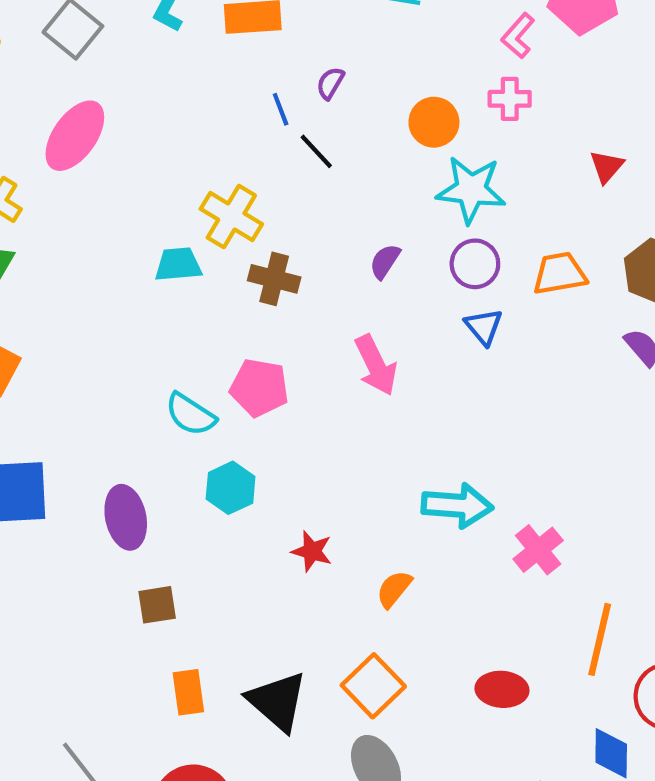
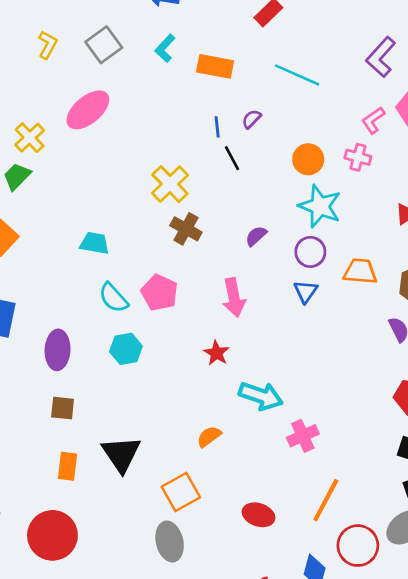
cyan trapezoid: (178, 264) -> (95, 243), moved
red star: (312, 551) -> (216, 353), moved
black triangle: (277, 701) -> (121, 454), moved

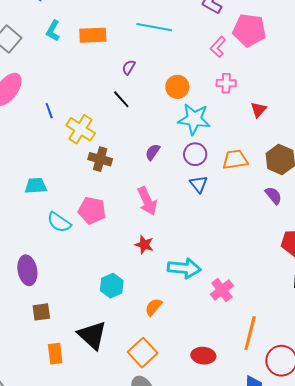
blue line: (217, 127) -> (49, 111), moved
pink cross: (358, 157) -> (226, 83), moved
cyan hexagon: (126, 349) -> (112, 286), moved

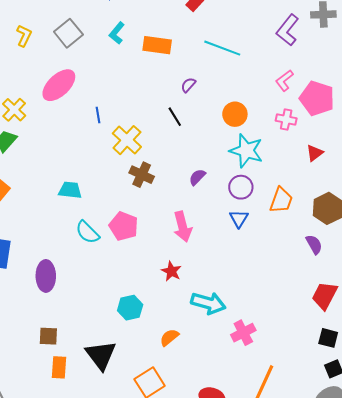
pink pentagon: (249, 30) -> (317, 98), moved
orange trapezoid: (235, 160) -> (281, 200), turned 108
brown square: (41, 312) -> (48, 336), moved

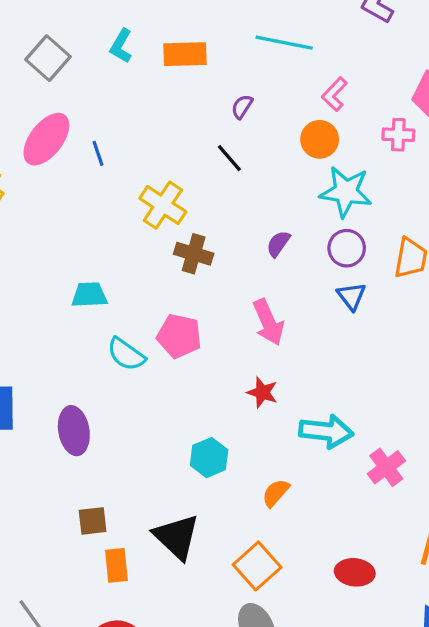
pink L-shape: (284, 80) -> (335, 94), moved
blue line: (98, 115) -> (98, 153), moved

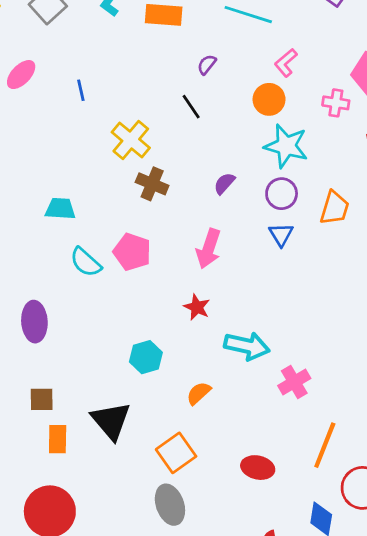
pink ellipse: (46, 139) -> (21, 75), moved, size x0.7
pink arrow: (268, 322) -> (209, 249), turned 36

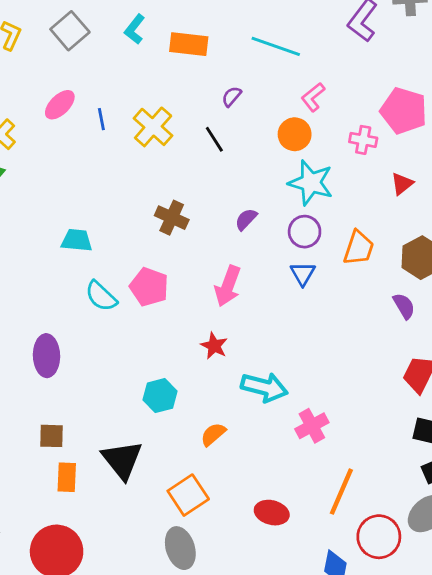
pink ellipse: (21, 75) -> (60, 105), moved
yellow cross: (131, 140) -> (153, 127), moved

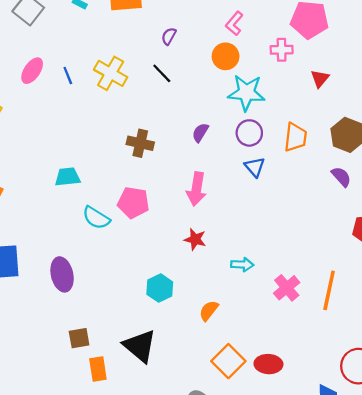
cyan arrow: (264, 387) -> (242, 265), size x0.6
orange line: (341, 492) -> (329, 290), moved
orange square: (188, 495) -> (228, 361), moved

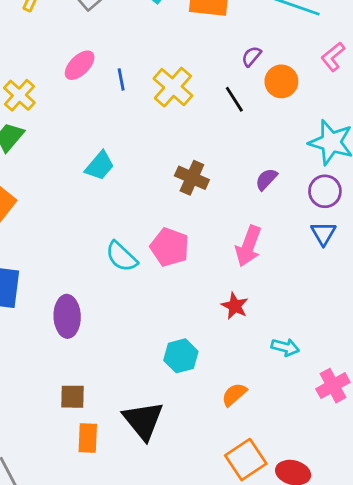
orange circle: (226, 56) -> (281, 81), moved
cyan trapezoid: (68, 177) -> (100, 166), moved, turned 125

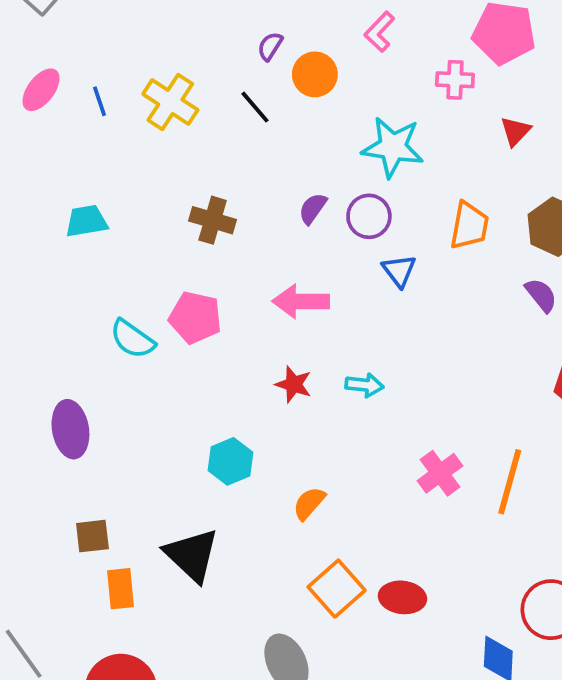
cyan trapezoid: (100, 166) -> (86, 221), turned -132
purple circle: (325, 191) -> (369, 216), moved
pink arrow: (248, 246) -> (301, 301), turned 78
cyan arrow: (285, 347) -> (364, 385), moved

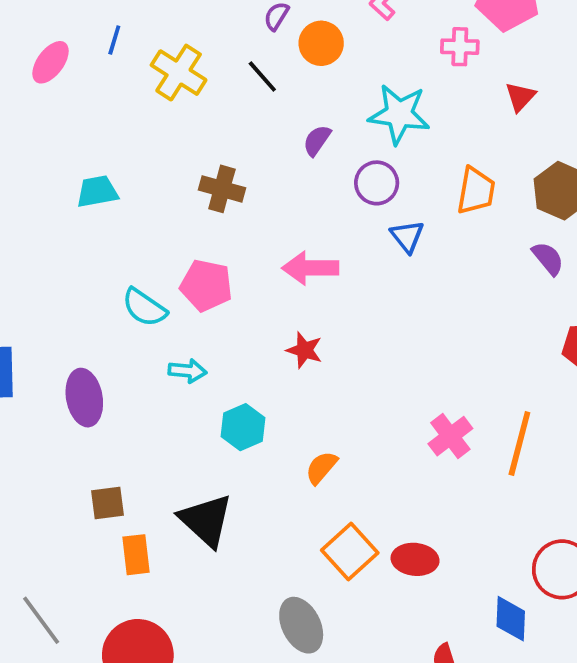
blue line: (100, 101) -> (114, 40), moved, turned 36
purple semicircle: (313, 208) -> (317, 140), moved
cyan arrow: (364, 385) -> (187, 371), moved

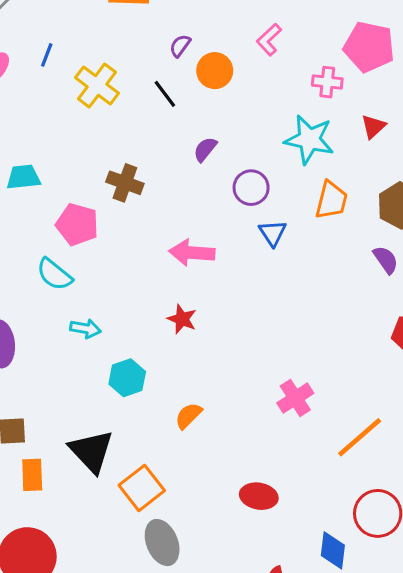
cyan star: (399, 114) -> (309, 140), moved
pink pentagon: (206, 285) -> (77, 224), moved
orange line: (519, 443) -> (360, 437), moved, turned 30
orange square: (350, 552) -> (142, 488), moved

